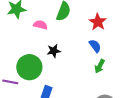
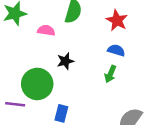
blue semicircle: (95, 46) -> (116, 50), turned -32
green arrow: (100, 66) -> (110, 74), moved

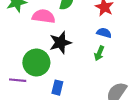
pink semicircle: (46, 30) -> (44, 16), size x1.5
black star: (65, 61) -> (60, 43), size x1.5

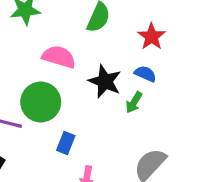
pink semicircle: (44, 16) -> (59, 57), moved
black star: (60, 43) -> (105, 81), moved, turned 30

